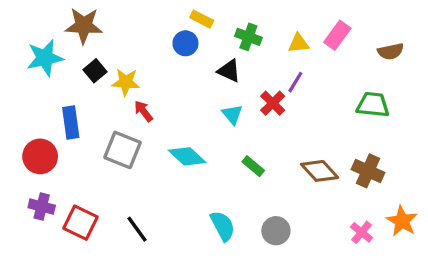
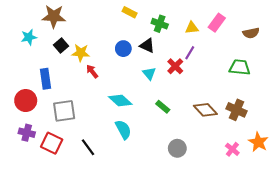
blue circle: (185, 43) -> (123, 49), moved
cyan star: (45, 58) -> (29, 37), size x0.7
gray square: (122, 150) -> (64, 111), moved, turned -30
cyan semicircle: (223, 226) -> (123, 130), moved

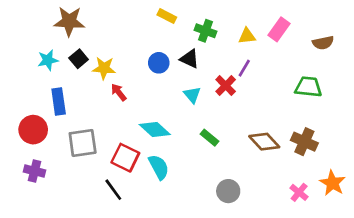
cyan star: (29, 37) -> (48, 60), moved
red square: (52, 143) -> (125, 158), moved

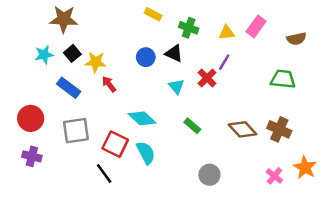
blue rectangle: (59, 102) -> (69, 88), moved, turned -45

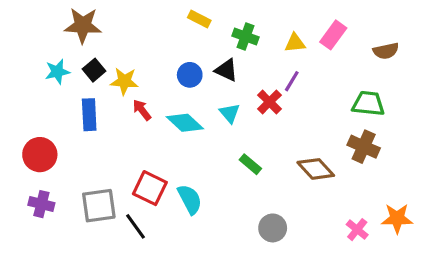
blue rectangle: (69, 88) -> (89, 115), turned 50
cyan diamond: (142, 118) -> (185, 123), moved
brown cross: (279, 129) -> (364, 147), moved
gray square: (76, 131) -> (99, 206), moved
orange star: (305, 167) -> (397, 218), turned -30

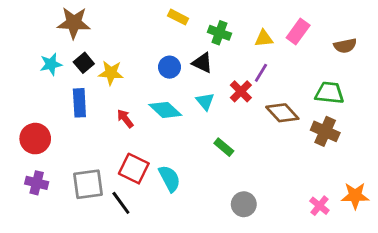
red arrow: (142, 110) -> (125, 119), moved
brown diamond: (316, 169) -> (282, 113), moved

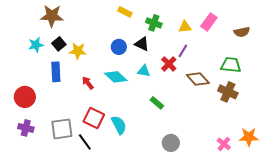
cyan triangle: (205, 101) -> (144, 71), turned -40

